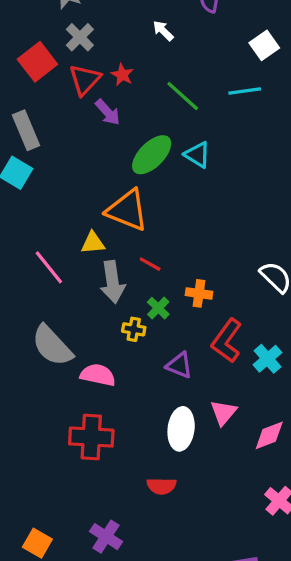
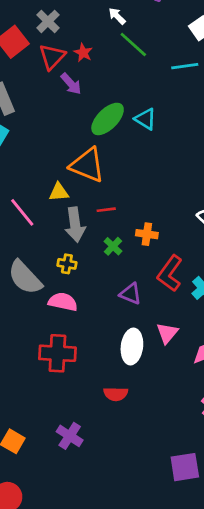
green line: (183, 96) -> (133, 44), moved
red line: (150, 264) -> (106, 210), turned -36
yellow cross: (134, 329) -> (67, 264), moved

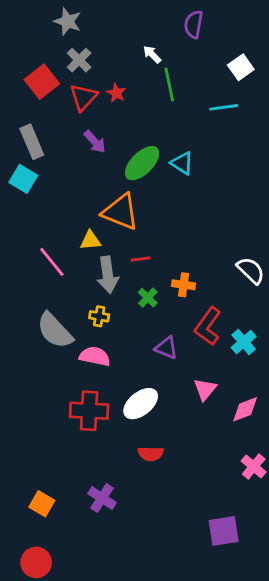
green line: (133, 44) -> (169, 84), turned 36
purple arrow: (71, 84) -> (95, 142), moved
white ellipse: (132, 347) -> (141, 404), moved, turned 44

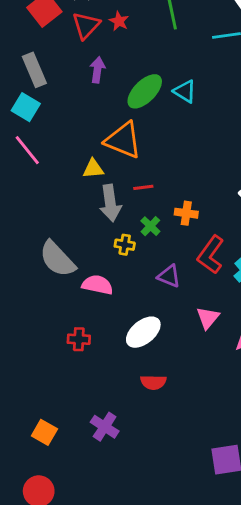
purple arrow: (95, 142) -> (97, 70), turned -130
pink line: (52, 262) -> (27, 150), moved
yellow cross: (99, 316) -> (125, 245), moved
red cross: (89, 411) -> (79, 339), moved, size x0.6

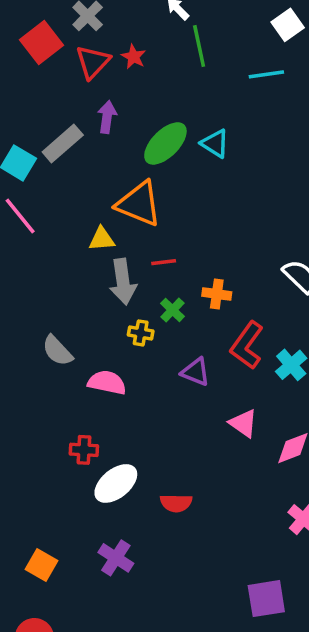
gray rectangle: (34, 70) -> (63, 143), moved, turned 72
gray semicircle: (57, 259) -> (57, 351), size x0.7
pink triangle: (208, 318) -> (243, 423), turned -35
white ellipse: (143, 332) -> (116, 483), moved

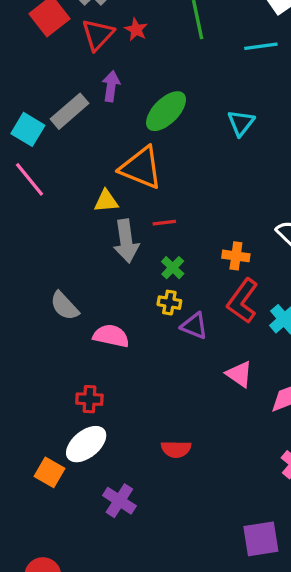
cyan triangle: (215, 143) -> (241, 123), moved, turned 36
orange cross: (217, 294) -> (236, 256), moved
yellow cross: (141, 333) -> (169, 303), moved
white ellipse: (116, 483) -> (86, 444), moved
orange square: (41, 565) -> (49, 472), moved

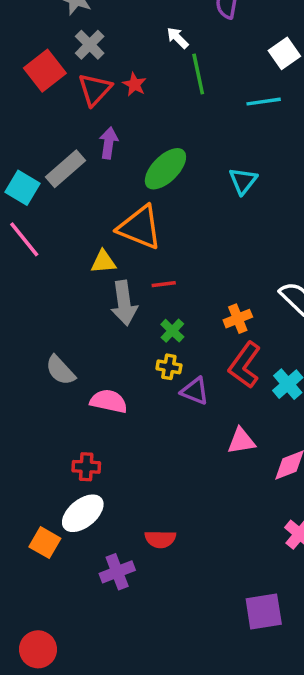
orange cross: (236, 256) -> (238, 319), turned -30
pink triangle: (239, 374) -> (241, 441), turned -44
red semicircle: (176, 449) -> (160, 539), moved
purple cross: (119, 501) -> (117, 572), turned 36

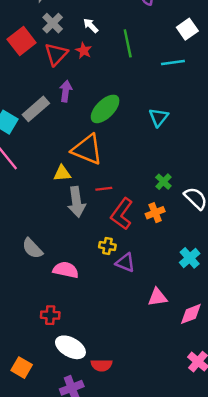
white arrow: (178, 38) -> (91, 26), moved
green cross: (172, 331) -> (163, 182), moved
red L-shape: (245, 365) -> (122, 214), moved
white ellipse: (83, 513) -> (70, 347), moved, turned 68

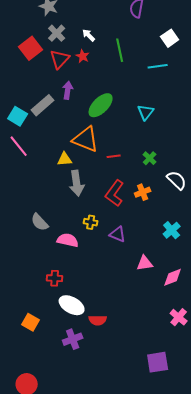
green cross: (163, 182) -> (150, 158), moved
red line: (104, 189) -> (114, 156), moved
yellow cross: (107, 246) -> (91, 222), moved

